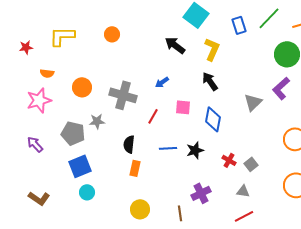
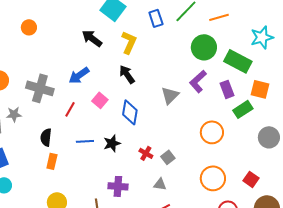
blue arrow: (162, 82) -> (79, 75), size x1.5
pink square: (183, 107) -> (100, 100), turned 35
purple cross: (201, 193) -> (118, 186), turned 30

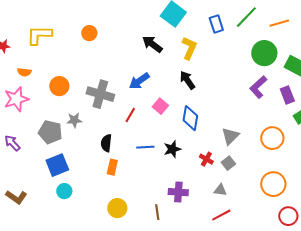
gray triangle: (170, 95) -> (230, 136), moved

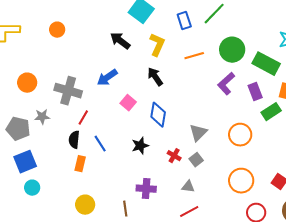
orange line: (279, 23) -> (194, 56), moved
red line: (130, 115) -> (83, 118), moved
blue line: (145, 147) -> (100, 144), moved, turned 60

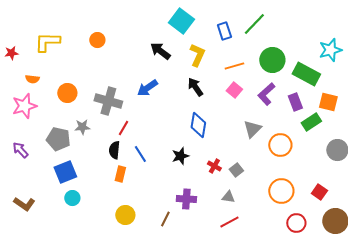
pink square: (128, 103) -> (234, 90), moved
gray triangle: (198, 133) -> (252, 129), moved
brown line: (125, 209) -> (165, 219), turned 35

